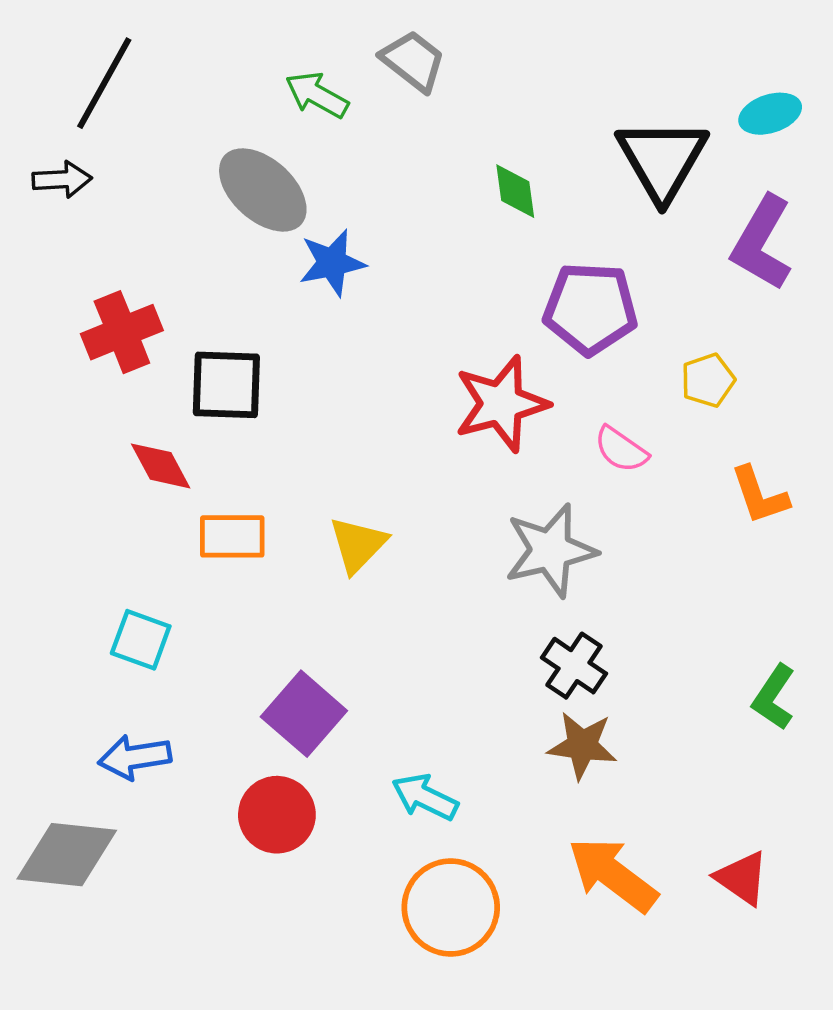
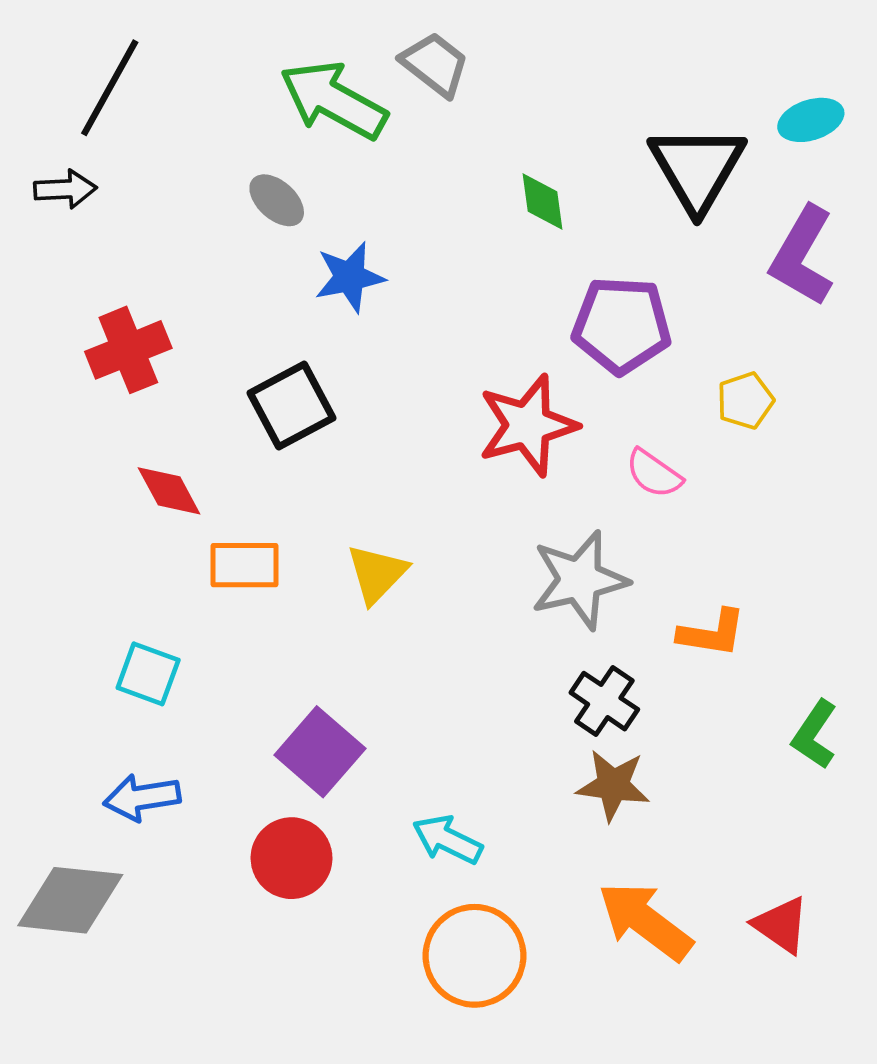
green arrow: (317, 95) -> (334, 100), size x1.6
gray ellipse: (263, 190) -> (277, 200), size x0.6
black square: (226, 385) -> (292, 406), moved, turned -30
orange L-shape: (760, 495) -> (712, 633), moved, turned -62

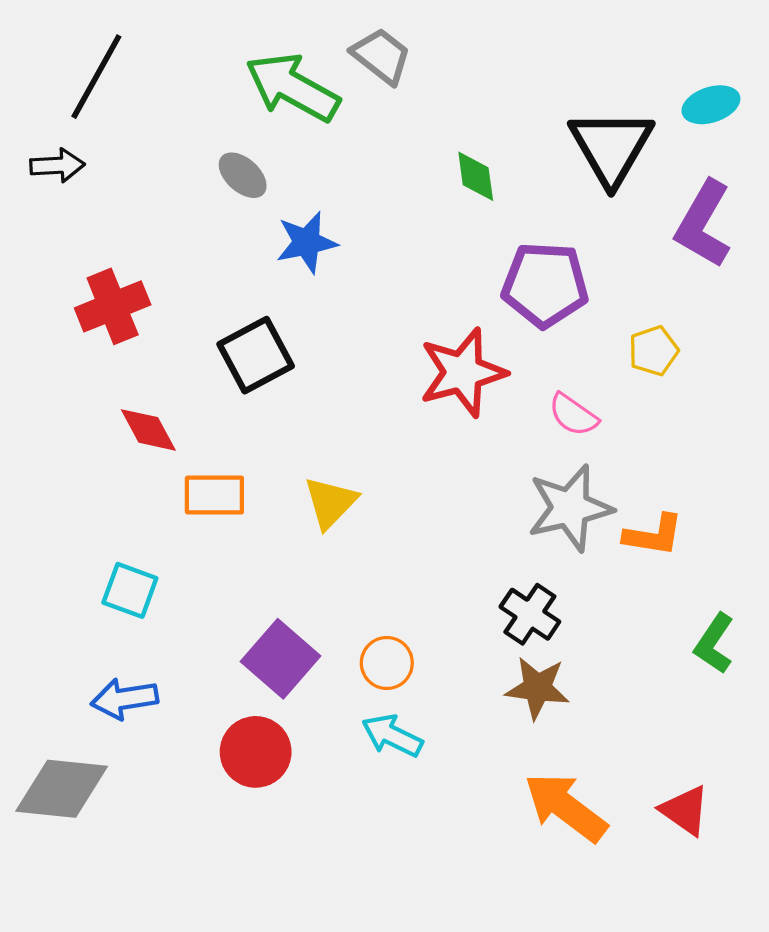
gray star: (580, 580) -> (570, 508), moved
orange L-shape: (712, 633) -> (653, 535), moved
orange circle: (475, 956) -> (387, 663), moved, size x0.6

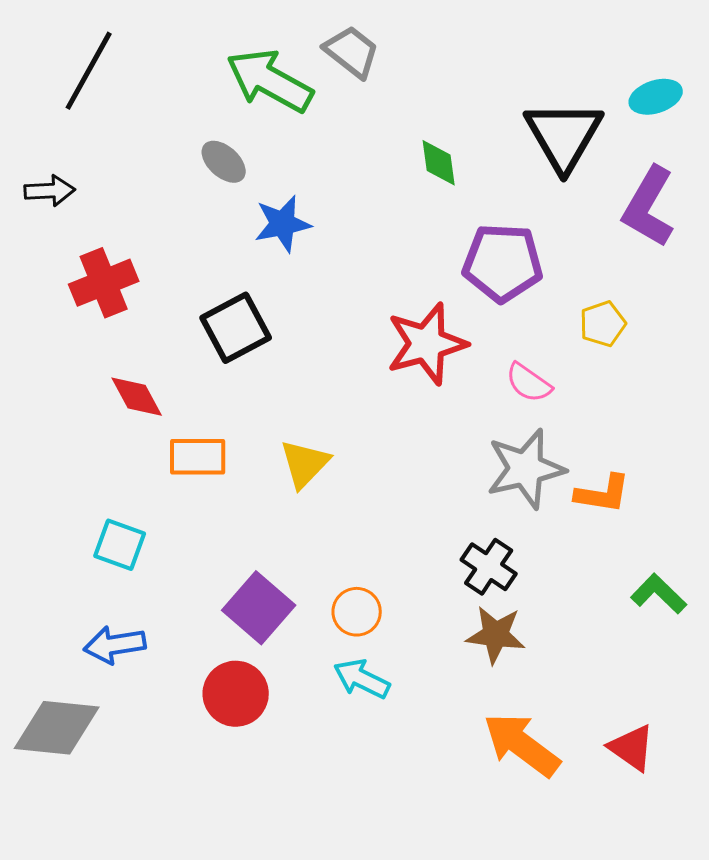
black arrow: (57, 165) -> (50, 191), moved
green L-shape: (714, 643) -> (659, 594), turned 100

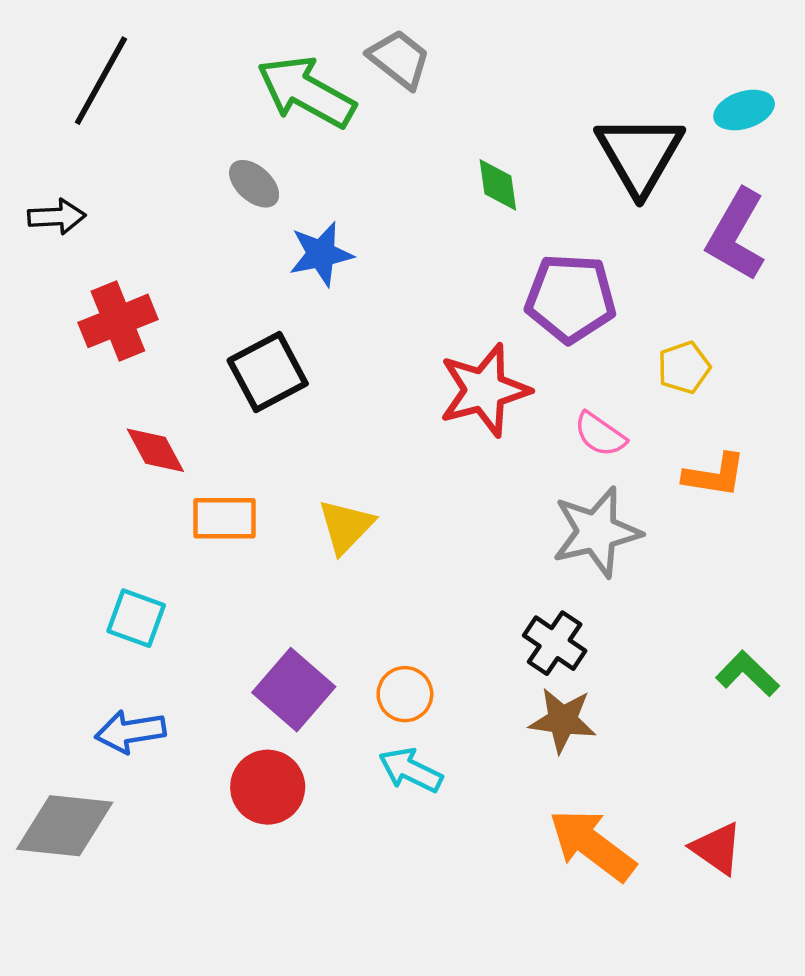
orange L-shape: (603, 494) -> (715, 475), moved

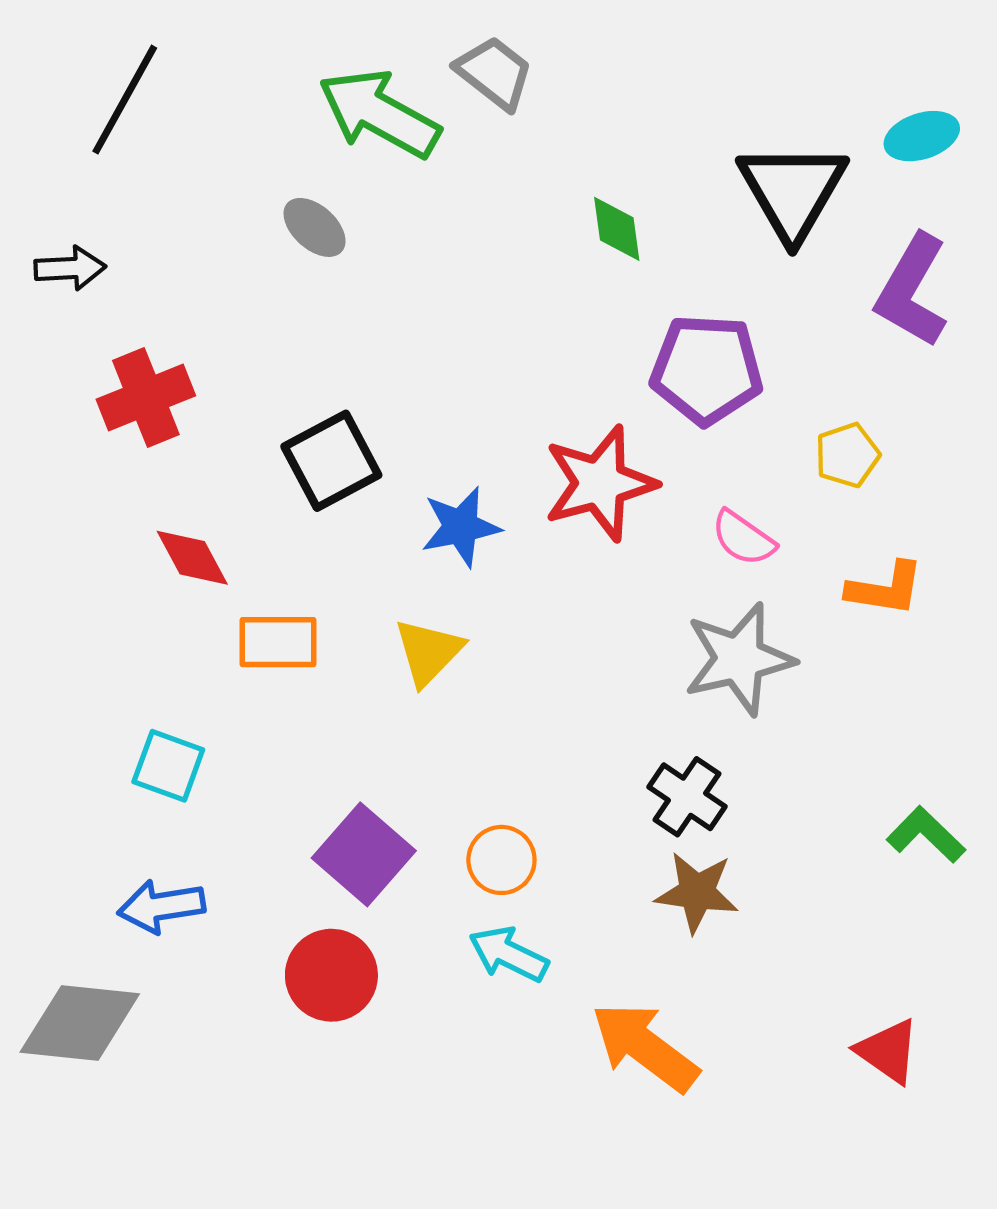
blue star: (321, 254) -> (461, 527), moved
orange arrow: (592, 845) -> (645, 1047), moved

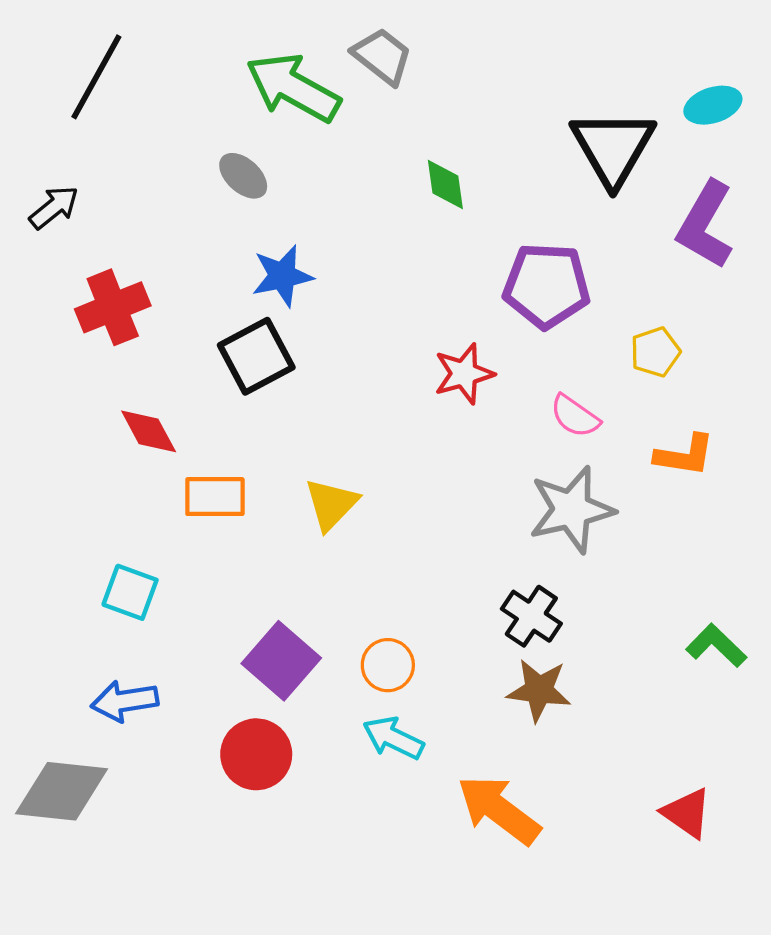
green diamond: (617, 229) -> (445, 184), moved
black arrow: (70, 268) -> (54, 207), turned -36
red star: (600, 483) -> (464, 374), size x0.7
blue star: (461, 527) -> (282, 276), moved

